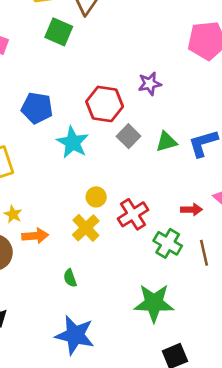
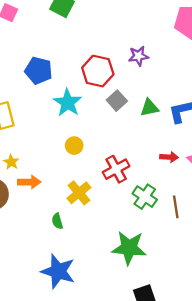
yellow circle: (96, 197) -> (74, 146), moved
red arrow: (191, 210) -> (169, 157), moved
yellow cross: (86, 228) -> (79, 193), moved

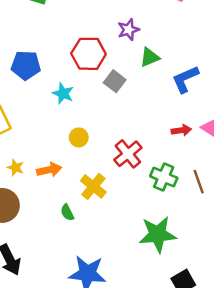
cyan star: (68, 103) -> (63, 93), size x0.7
green triangle: (150, 108) -> (150, 57), moved
orange arrow: (29, 182) -> (49, 170), moved
green semicircle: (57, 221) -> (67, 212), moved

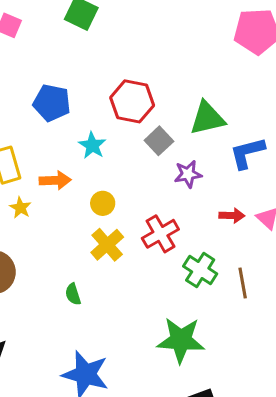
purple star: (128, 30) -> (188, 174), moved
green triangle: (150, 57) -> (207, 118), size x1.4
yellow star: (16, 168) -> (20, 208), moved
orange arrow: (49, 170) -> (55, 180), moved
yellow cross: (93, 186) -> (107, 245), moved

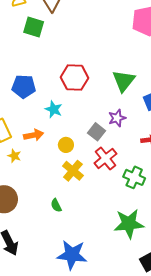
green triangle: (207, 118) -> (124, 81), turned -30
gray square: (159, 141) -> (96, 132), moved

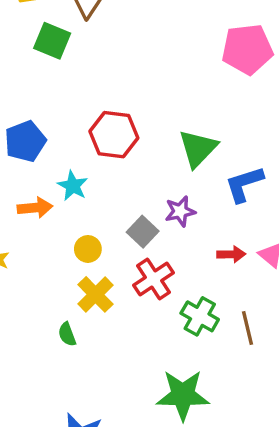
blue pentagon: (24, 86) -> (25, 141), turned -30
orange arrow: (34, 135) -> (35, 208), moved
green semicircle: (56, 205) -> (67, 334), moved

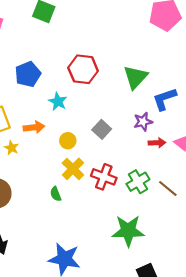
orange arrow: (35, 208) -> (34, 127), moved
purple star: (180, 211) -> (143, 122), moved
red cross: (154, 279) -> (104, 177), moved, turned -35
green cross: (200, 316) -> (138, 182), turned 30
brown line: (247, 328) -> (168, 188), turned -36

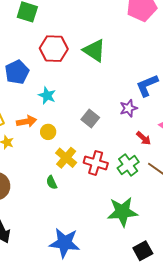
red hexagon: (83, 69) -> (54, 49), moved
green triangle: (135, 77) -> (94, 50), moved, turned -35
yellow circle: (68, 141) -> (48, 132), moved
red arrow: (157, 143) -> (144, 138), moved, turned 49

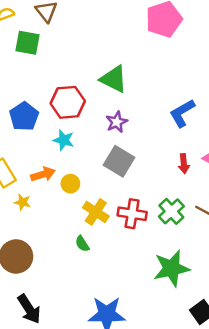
red hexagon: (54, 49) -> (68, 102), moved
purple star: (128, 108) -> (117, 122), moved
gray square: (90, 118) -> (119, 161), size x1.4
red arrow: (144, 138) -> (184, 164), moved, turned 49

